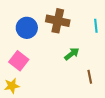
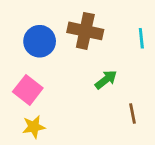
yellow star: (12, 86) -> (34, 127), moved

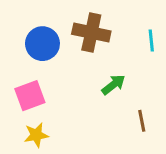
pink square: (28, 90) -> (30, 96), turned 32

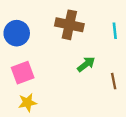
blue circle: (42, 44) -> (17, 33), moved
brown line: (142, 121) -> (114, 81), moved

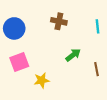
brown cross: (69, 25) -> (59, 21), size x0.7
yellow star: (27, 103) -> (42, 80), moved

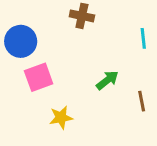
brown cross: (59, 21) -> (82, 16), moved
pink square: (19, 62) -> (39, 77), moved

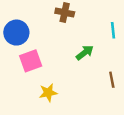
green arrow: (107, 80) -> (85, 53), moved

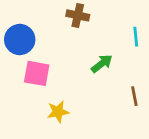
pink square: (31, 61) -> (37, 73), turned 30

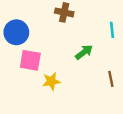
yellow star: (58, 112) -> (51, 81), moved

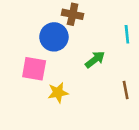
blue circle: (16, 32) -> (54, 37), moved

